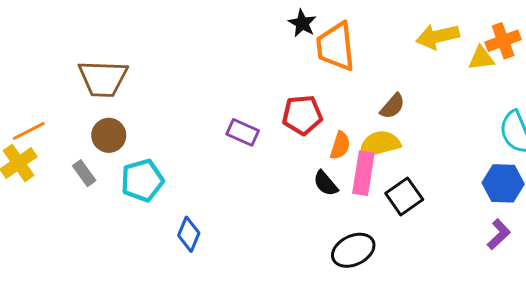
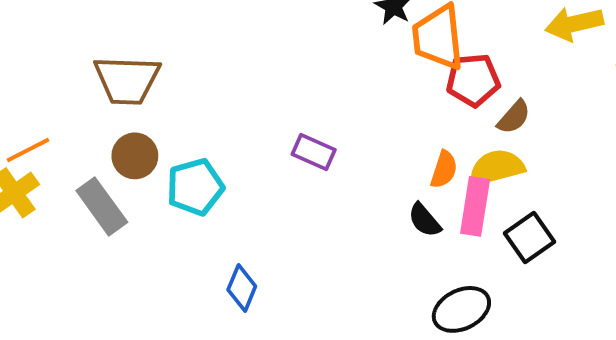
red pentagon: (302, 115) -> (473, 80), moved
gray rectangle: (84, 173) -> (102, 206), size x1.6
cyan pentagon: (142, 180) -> (195, 187), moved

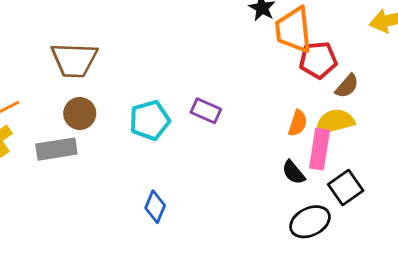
cyan pentagon: (195, 187) -> (150, 120), moved
gray rectangle: (102, 206) -> (56, 149), turned -63
black semicircle: (424, 220) -> (294, 172), moved
black square: (529, 238) -> (346, 187), moved

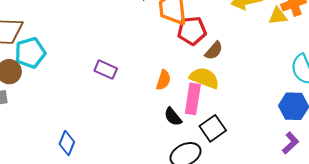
cyan pentagon: (150, 120) -> (30, 53), moved
yellow semicircle: (335, 122) -> (204, 78), turned 36
orange semicircle: (298, 123) -> (163, 80), moved

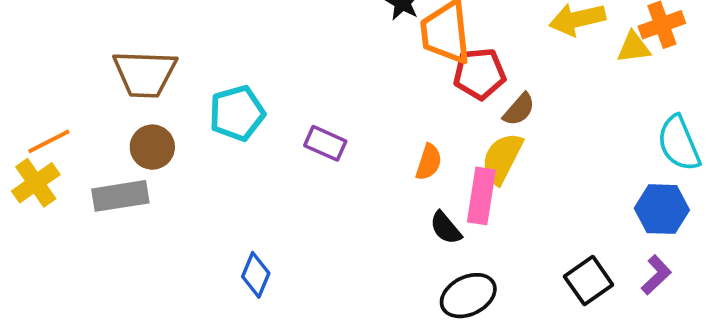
cyan pentagon: (30, 53) -> (237, 113), moved
yellow semicircle: (204, 78) -> (502, 158), turned -84
black square: (213, 128) -> (589, 281), moved

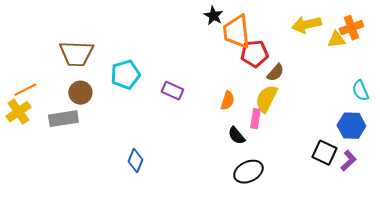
cyan semicircle: (679, 143) -> (360, 91), size x0.7
pink rectangle: (481, 196) -> (255, 119), size x0.7
black square: (589, 281) -> (324, 153), moved, turned -30

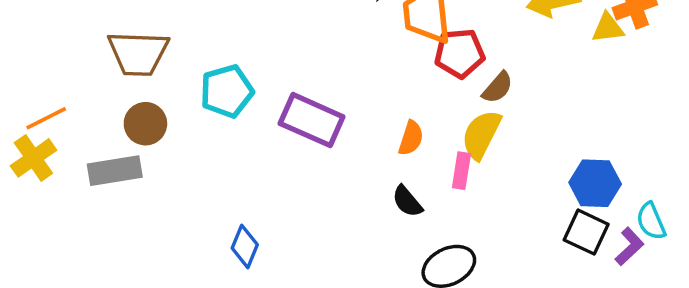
purple rectangle: (172, 91) -> (312, 120), size x1.6
cyan semicircle: (360, 91) -> (651, 221), moved
blue hexagon: (351, 126) -> (595, 183), moved
black semicircle: (236, 136) -> (407, 201), moved

